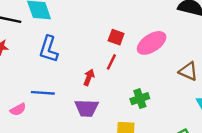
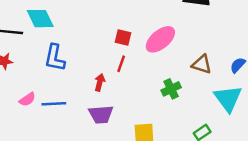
green cross: (140, 99) -> (171, 89), moved
pink semicircle: (18, 109) -> (27, 99), moved

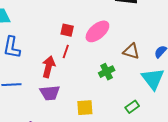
red arrow: (100, 82) -> (49, 67), size x1.5

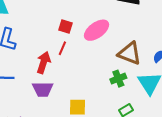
brown triangle: (131, 51) -> (129, 53), size x1.4
green cross: (107, 72) -> (118, 79), moved

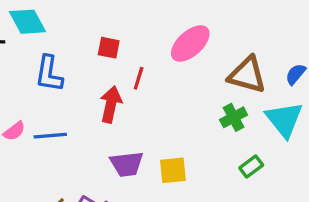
red square: (65, 27) -> (109, 48), moved
purple trapezoid: (43, 89) -> (127, 164), moved

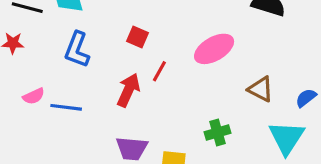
brown triangle: (247, 75) -> (261, 89), size x0.7
green cross: (234, 117) -> (218, 133), moved

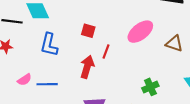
brown triangle: (261, 89) -> (174, 44), moved

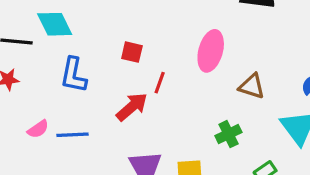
pink ellipse: (140, 32) -> (211, 51), turned -35
brown triangle: (174, 44) -> (252, 86), moved
red arrow: (87, 67) -> (132, 107), turned 35

